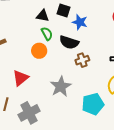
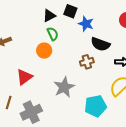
black triangle: (43, 16) -> (49, 16), turned -40
black semicircle: (69, 42) -> (100, 44), moved

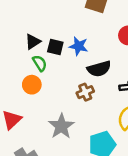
black square: (70, 11) -> (55, 47), moved
black semicircle: (100, 44) -> (99, 69), turned -30

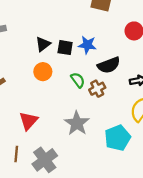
green semicircle: (40, 63) -> (78, 80), moved
orange circle: (32, 85) -> (43, 72), moved

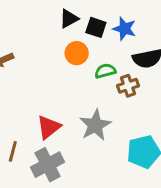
orange circle: (43, 72) -> (77, 53), moved
green semicircle: (78, 80) -> (105, 71), turned -77
red triangle: (29, 121) -> (49, 127), moved

